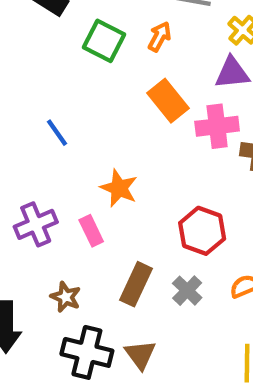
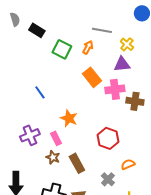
brown rectangle: (136, 284) -> (77, 163), turned -54
gray cross: (187, 291) -> (108, 179), moved
brown star: (66, 297) -> (53, 157), moved

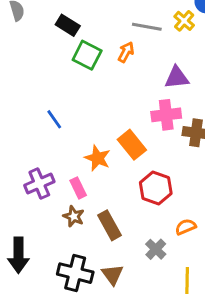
black rectangle: (37, 30) -> (68, 25), moved
yellow cross: (127, 44) -> (184, 21), moved
orange rectangle: (92, 77) -> (132, 145), moved

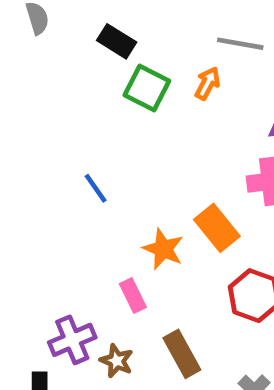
purple cross: (39, 183) -> (72, 340), moved
brown star: (74, 216) -> (117, 361), moved

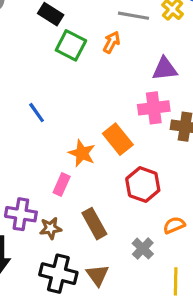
pink rectangle: (133, 296) -> (62, 184), turned 50
purple cross: (72, 340) -> (21, 214), turned 32
brown star: (117, 361) -> (51, 228), turned -30

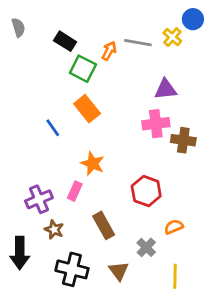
orange arrow: (112, 42) -> (109, 51), moved
orange rectangle: (118, 139) -> (87, 109), moved
purple cross: (21, 214) -> (39, 199), moved, turned -32
brown star: (51, 228) -> (54, 230), moved, turned 30
brown triangle: (97, 275) -> (119, 271), moved

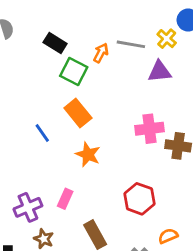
purple triangle: (165, 89) -> (159, 71), moved
orange star: (93, 164) -> (88, 154), moved

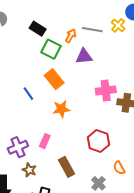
purple triangle: (159, 71) -> (84, 56), moved
orange star: (88, 154) -> (61, 109), turned -30
orange semicircle: (168, 236) -> (119, 168), turned -96

